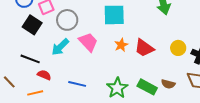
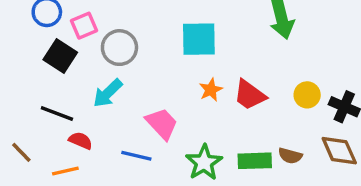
pink trapezoid: (88, 42) -> (162, 124), moved
green rectangle: (147, 87) -> (255, 161), turned -30

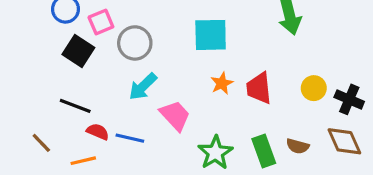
cyan arrow: (108, 93) -> (143, 87), moved
red trapezoid: (250, 95) -> (259, 88), turned 48
blue line: (136, 156) -> (130, 138), moved
green rectangle: (255, 161) -> (264, 151), turned 72

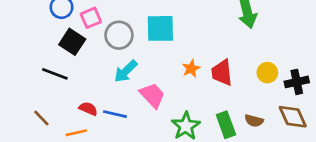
cyan square: (211, 35) -> (160, 28), moved
black cross: (349, 99) -> (297, 82), turned -35
black line: (75, 106) -> (55, 74), moved

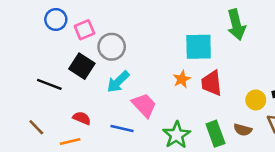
cyan square: (160, 28) -> (199, 47), moved
black square: (72, 42) -> (82, 66), moved
yellow circle: (267, 73) -> (256, 100), moved
blue line: (115, 114) -> (122, 129), moved

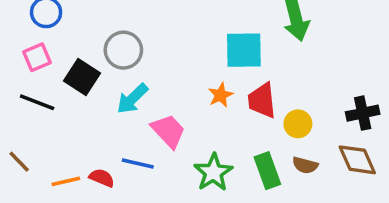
pink square: (84, 30) -> (37, 57), moved
yellow circle: (256, 100) -> (298, 124), moved
red semicircle: (82, 118) -> (102, 178), moved

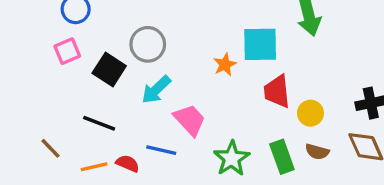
orange star: (221, 95) -> (225, 64), moved
black line: (37, 102) -> (99, 123), moved

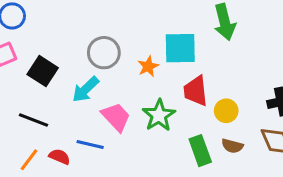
gray circle: (148, 44) -> (104, 53), moved
green star: (232, 158) -> (159, 115), moved
orange line: (94, 167) -> (29, 160), turned -40

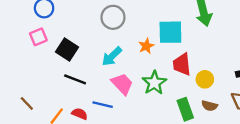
gray circle: (104, 53) -> (113, 17), moved
cyan arrow: (85, 89) -> (112, 56), moved
black line: (34, 120) -> (75, 79), moved

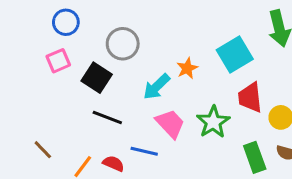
gray circle: (113, 17) -> (123, 44), moved
cyan square: (170, 32) -> (235, 54), turned -30
orange star: (146, 46) -> (187, 68), moved

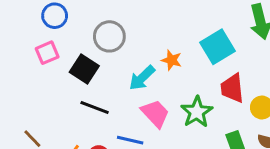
orange star: (187, 68) -> (172, 60), turned -30

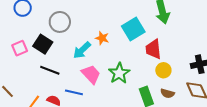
pink square: (47, 53) -> (20, 48), moved
red trapezoid: (232, 88) -> (153, 49), moved

